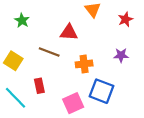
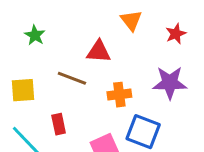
purple star: (121, 55) -> (170, 83), size x1.6
yellow square: (13, 61) -> (23, 90), turned -36

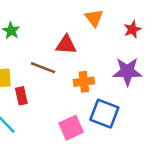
red rectangle: (59, 124) -> (21, 96), moved

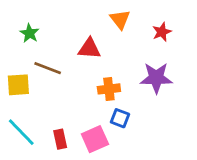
brown line: (43, 68) -> (48, 68), moved
red rectangle: (21, 96) -> (60, 139), moved
blue square: (104, 114) -> (120, 118), moved, size x0.6

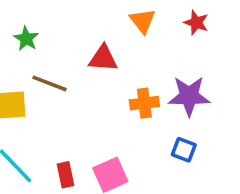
red star: (162, 32) -> (196, 23), moved, turned -30
orange cross: (109, 89) -> (144, 103), moved
blue square: (120, 118) -> (184, 150), moved

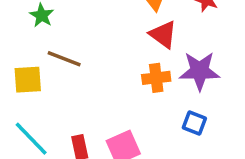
red triangle: (103, 58) -> (163, 34), moved, turned 32

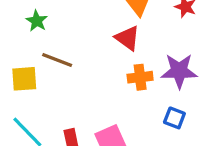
red triangle: (163, 34) -> (128, 38), moved

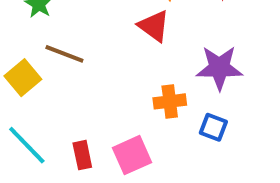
orange cross: (140, 77) -> (170, 101), moved
yellow square: (24, 79) -> (23, 78), turned -36

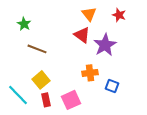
purple star: (219, 68) -> (105, 45), moved, turned -30
yellow square: (23, 78) -> (41, 80), moved

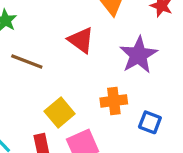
red triangle: (82, 35) -> (81, 40), moved
yellow square: (41, 80) -> (60, 112), moved

